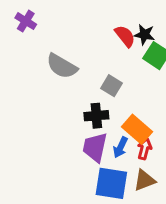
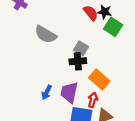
black cross: (96, 116) -> (78, 61), moved
blue arrow: (120, 147) -> (47, 92), moved
red arrow: (144, 149) -> (93, 100), moved

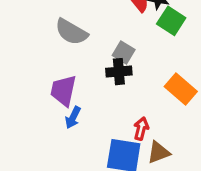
orange rectangle: (99, 80) -> (181, 89), moved
purple trapezoid: (69, 92) -> (63, 91), moved

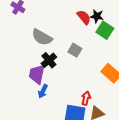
black cross: (119, 72) -> (49, 60), moved, turned -35

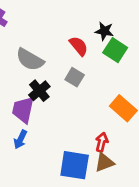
red semicircle: (84, 17) -> (79, 46), moved
blue arrow: (43, 91) -> (20, 139), moved
red arrow: (86, 98) -> (102, 142), moved

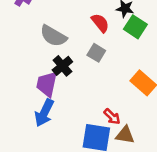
blue arrow: (20, 139) -> (44, 113), size x1.5
red arrow: (102, 142) -> (112, 117), moved, turned 120
brown triangle: (104, 162) -> (125, 135), turned 30

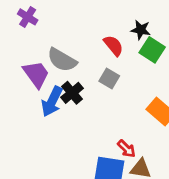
purple trapezoid: (47, 84) -> (36, 74), moved, turned 132
blue arrow: (44, 113) -> (52, 101), moved

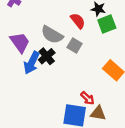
green square: (152, 50) -> (107, 24), turned 36
gray semicircle: (62, 60) -> (52, 35), moved

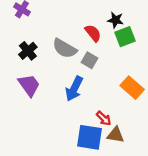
purple trapezoid: (20, 42) -> (29, 85), moved
black cross: (47, 56) -> (28, 51), moved
blue arrow: (32, 63) -> (74, 89), moved

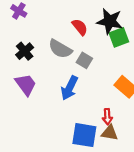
black star: (116, 20) -> (110, 21), size x1.6
red semicircle: (93, 33) -> (80, 27), moved
red arrow: (104, 118) -> (107, 117), moved, turned 42

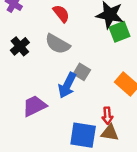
red semicircle: (80, 27) -> (61, 14), moved
gray square: (84, 60) -> (82, 72), moved
purple trapezoid: (26, 84) -> (34, 106), moved, turned -80

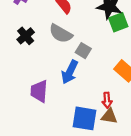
gray square: (82, 72) -> (83, 51), moved
purple trapezoid: (34, 106) -> (39, 91), turned -60

